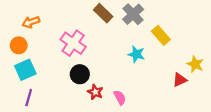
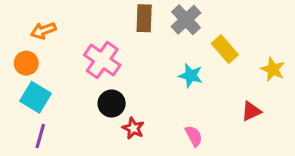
brown rectangle: (103, 13) -> (144, 18), turned 48
yellow star: (195, 64) -> (273, 69), moved
cyan square: (25, 70) -> (36, 97), turned -35
pink semicircle: (120, 98) -> (194, 136), moved

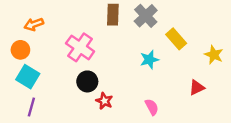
cyan star: (191, 76) -> (149, 60), turned -30

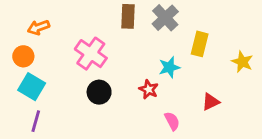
yellow rectangle: (176, 39) -> (200, 44), turned 55
red triangle: (197, 88) -> (211, 102), moved
red star: (104, 101) -> (149, 89), moved

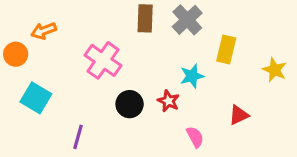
orange circle: (23, 56) -> (16, 54), moved
black circle: (99, 92) -> (130, 104), moved
purple line: (36, 121) -> (78, 137), moved

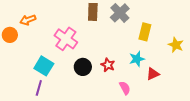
cyan star: (192, 76) -> (137, 59), moved
cyan square: (36, 98) -> (44, 66), moved
purple line: (78, 137) -> (39, 88), moved

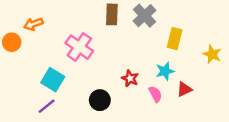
black circle: (83, 67) -> (100, 100), moved
purple line: (39, 88) -> (47, 106), turned 35
pink semicircle: (125, 88) -> (155, 94), moved

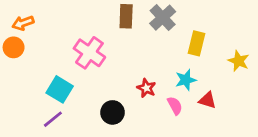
orange arrow: (33, 24) -> (23, 23), moved
red triangle: (184, 89) -> (207, 100), turned 42

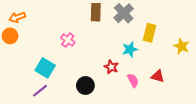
pink cross: (89, 53) -> (68, 40), size x0.6
cyan star: (186, 80) -> (130, 49), moved

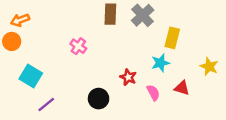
yellow star: (181, 46) -> (209, 66), moved
cyan star: (130, 49) -> (160, 63), moved
cyan square: (45, 68) -> (31, 76), moved

